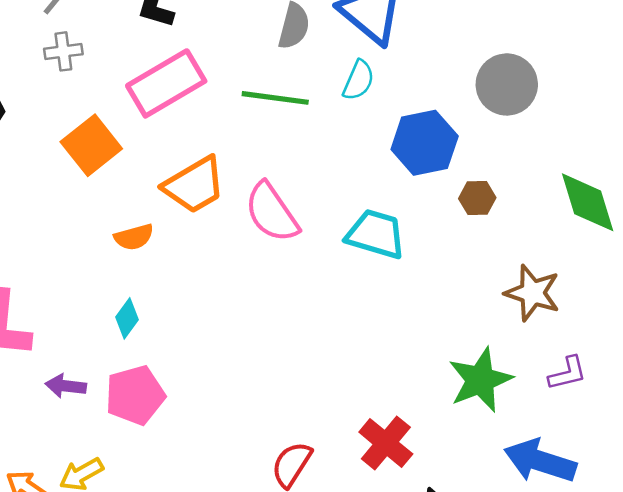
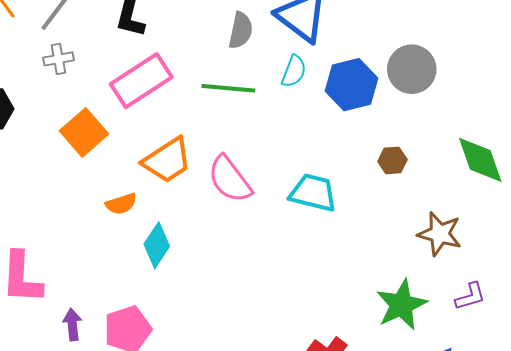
blue hexagon: (425, 143) -> (352, 85), moved
cyan diamond: (127, 318) -> (157, 245), moved, size x1.4
purple arrow: (66, 386) -> (72, 325), turned 80

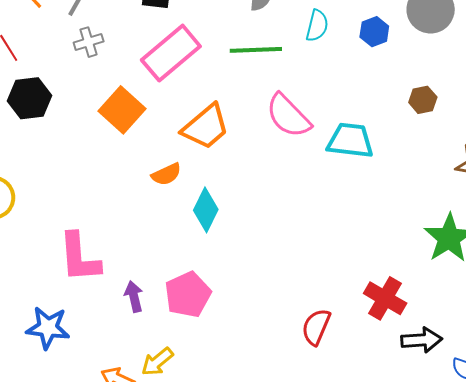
blue hexagon: (352, 85) -> (374, 32), size x0.6
pink semicircle: (230, 179) -> (288, 116), moved

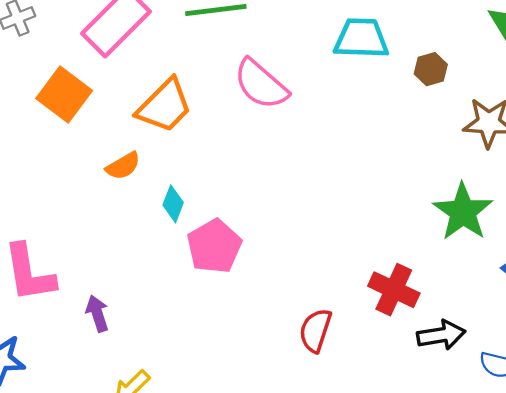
brown hexagon: (423, 100) -> (431, 69), moved
cyan trapezoid: (350, 141) -> (361, 38), moved
cyan diamond: (206, 210) -> (173, 204), size x0.7
pink pentagon: (188, 295) -> (214, 246), moved

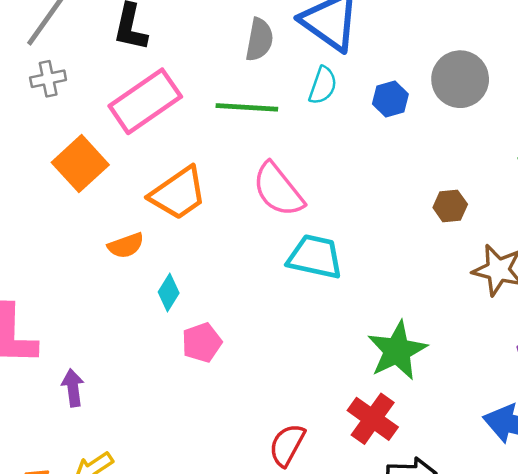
cyan trapezoid: (361, 38) -> (315, 257), moved
green star: (463, 212) -> (397, 351), moved
pink pentagon: (214, 246) -> (202, 343), size x0.7

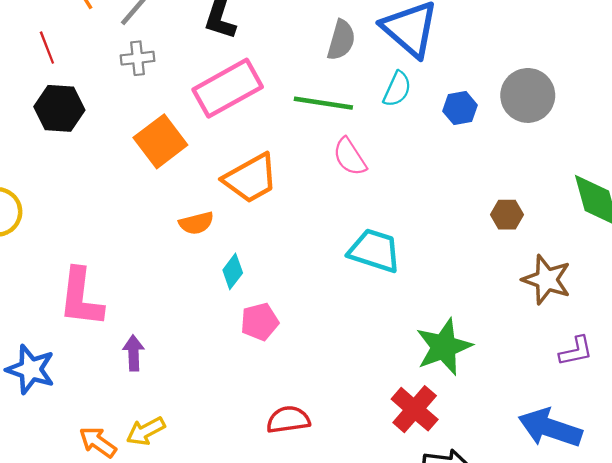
pink semicircle: (278, 190) -> (350, 157), moved, size x0.7
red semicircle: (287, 445) -> (288, 420), moved, turned 48

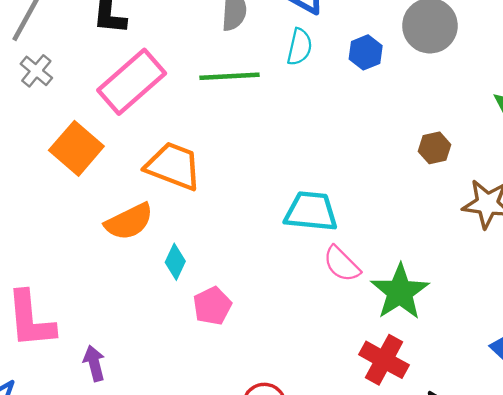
gray cross: (138, 58) -> (36, 71), turned -32
pink semicircle: (350, 157) -> (342, 264), moved
orange trapezoid: (251, 178) -> (173, 166), turned -118
orange semicircle: (196, 223) -> (129, 222), size x1.4

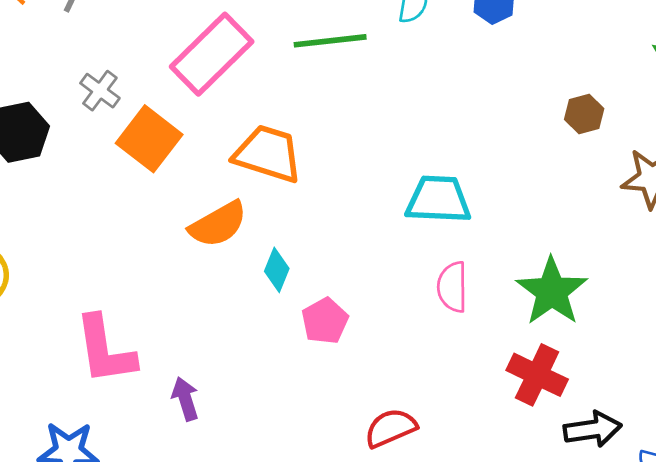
gray cross: (36, 71) -> (100, 91), moved
pink semicircle: (342, 264) -> (452, 287), moved, turned 48

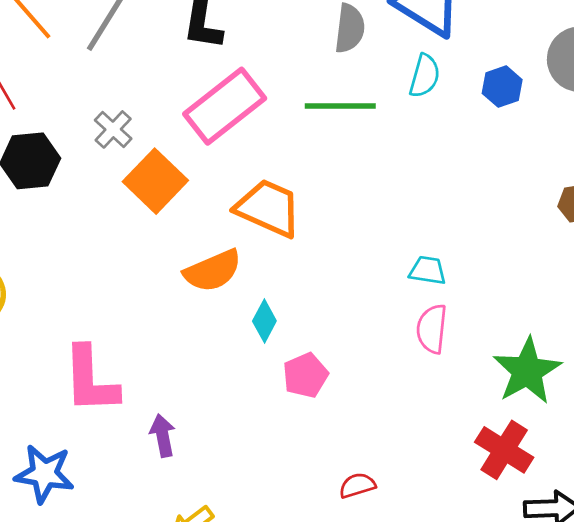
cyan trapezoid: (438, 200) -> (428, 270), size x0.6
pink semicircle: (452, 287) -> (432, 329), moved
red semicircle: (391, 428) -> (357, 485), size x0.7

